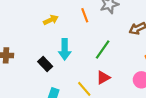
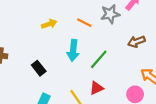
orange line: (85, 15) -> (84, 23), turned -48
cyan arrow: (65, 49) -> (73, 50), moved

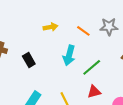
black rectangle: (39, 68) -> (29, 60), moved
red triangle: (96, 88) -> (94, 92), moved

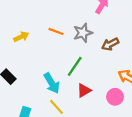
gray star: (109, 27) -> (83, 33), moved
cyan arrow: (69, 55) -> (52, 83), moved, turned -30

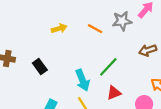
gray star: (83, 33) -> (122, 21), moved

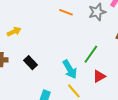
yellow arrow: (59, 28) -> (14, 32), moved
orange line: (95, 29) -> (66, 12), moved

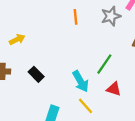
orange line: (66, 12) -> (75, 17), turned 64
red triangle: (99, 76) -> (114, 89), turned 48

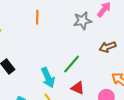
orange line: (75, 17) -> (37, 17), moved

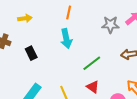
cyan arrow: (48, 78) -> (66, 39), moved

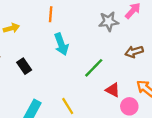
orange line: (69, 13) -> (51, 14), moved
red triangle: (93, 87) -> (113, 90), moved

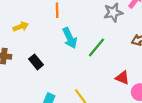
green line: (94, 68) -> (97, 47), moved

